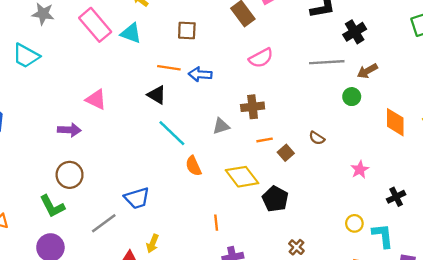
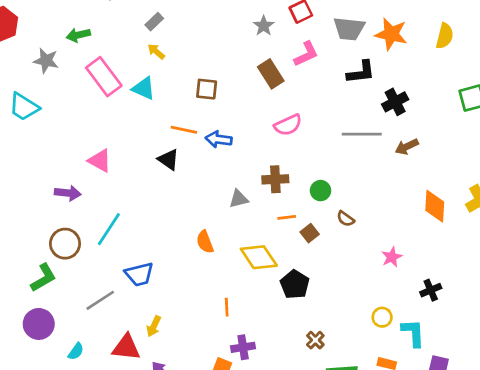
green circle: (352, 97) -> (320, 191), moved
cyan line: (172, 133) -> (109, 229), moved, turned 76
green L-shape: (52, 206) -> (43, 278), turned -96

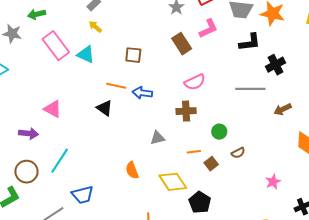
brown arrow: (407, 147) -> (283, 109), moved
brown cross: (275, 179) -> (186, 111), moved
brown semicircle: (346, 219) -> (238, 153), turned -64

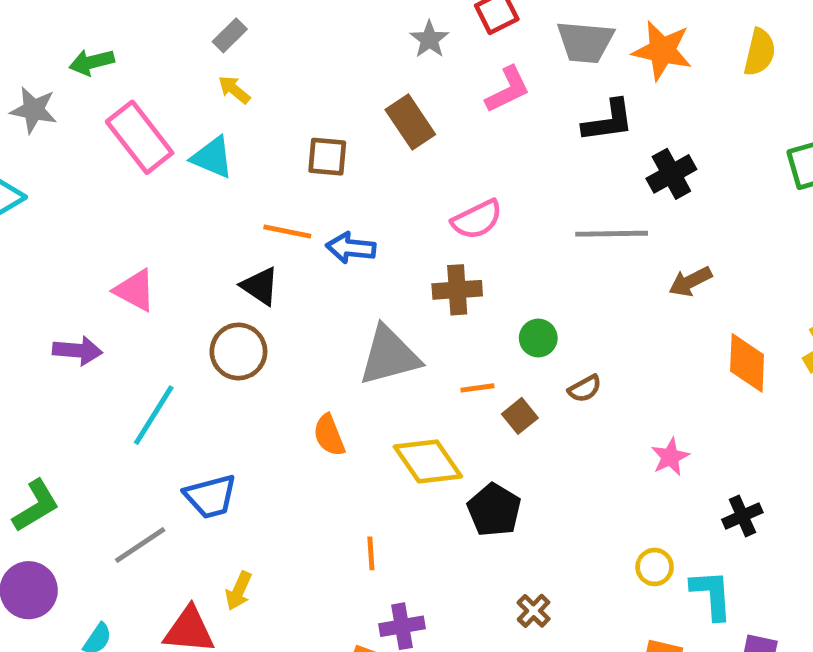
brown rectangle: (182, 44) -> (410, 122), moved
gray triangle: (157, 138) -> (389, 356), size x1.8
brown circle: (26, 172) -> (238, 351), moved

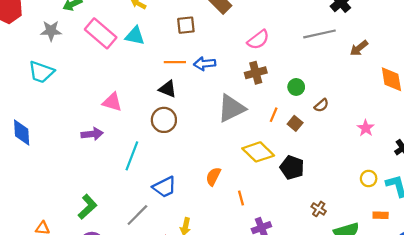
orange line: (477, 388) -> (274, 115), turned -48
orange semicircle: (329, 435) -> (213, 176), moved, turned 60

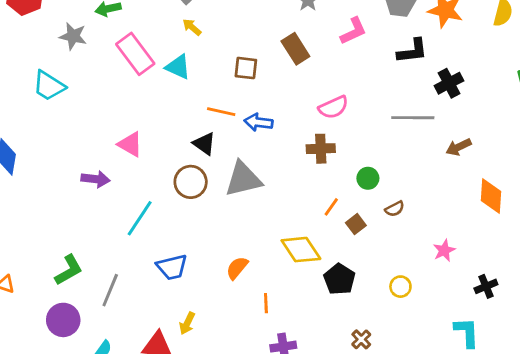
gray triangle: (231, 108) -> (243, 179), moved
yellow circle: (369, 179) -> (400, 287), moved
gray line: (137, 215) -> (110, 290), moved, turned -35

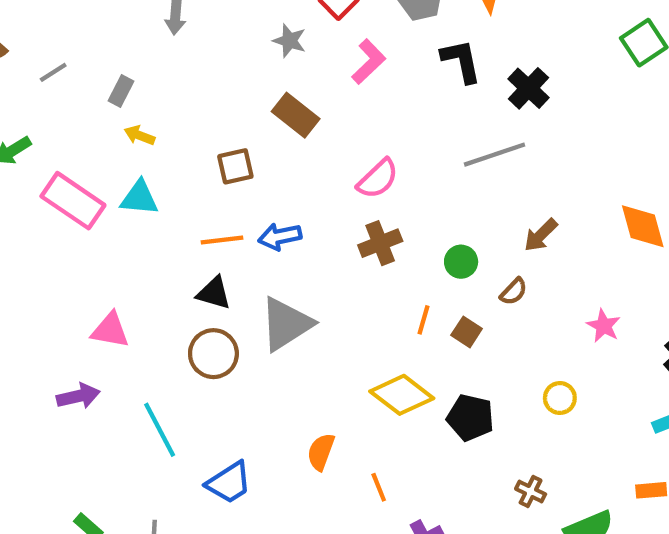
black L-shape: (412, 51) -> (461, 61), turned -76
brown arrow: (459, 147) -> (541, 235), moved
cyan line: (140, 218) -> (160, 430), turned -42

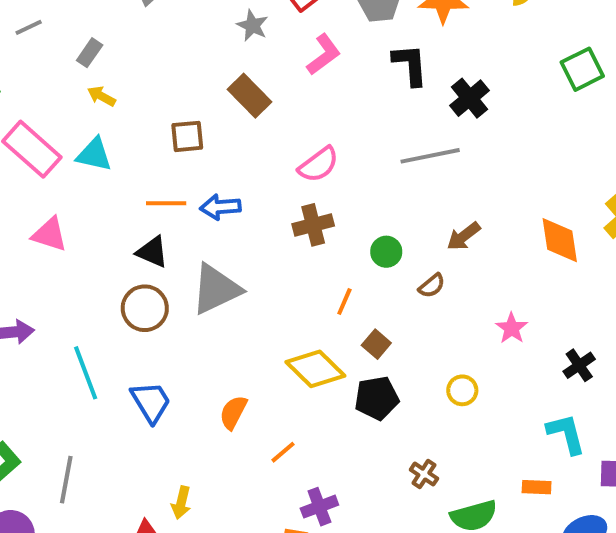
pink triangle: (110, 330) -> (50, 234), moved
brown square: (467, 332) -> (376, 344), moved
black pentagon: (470, 418) -> (377, 398), turned -30
blue trapezoid: (229, 483) -> (151, 402), moved, turned -96
orange line: (379, 487) -> (283, 452), turned 64

